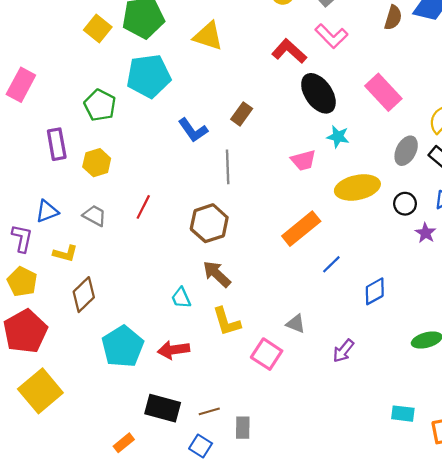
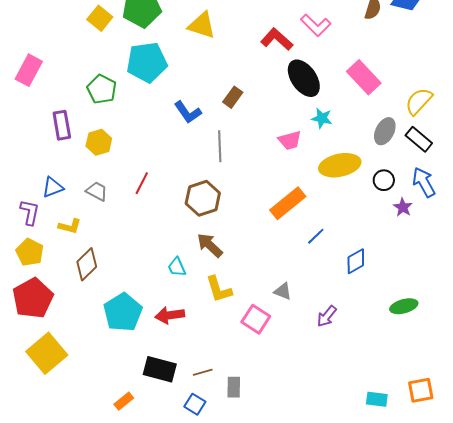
cyan rectangle: (403, 414) -> (377, 399), moved

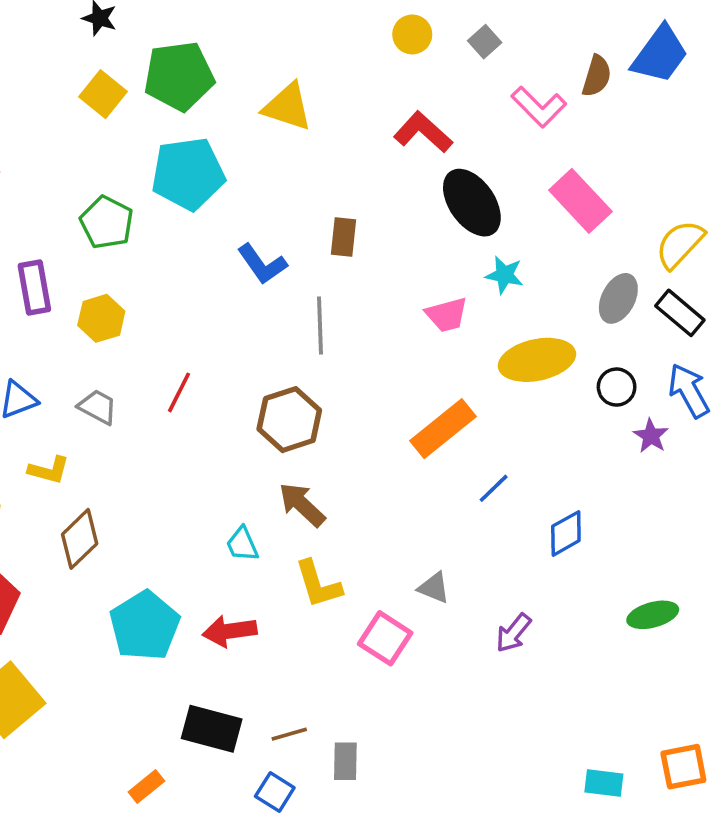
pink L-shape: (316, 25) -> (539, 107), moved
brown rectangle: (233, 97) -> (344, 237), turned -30

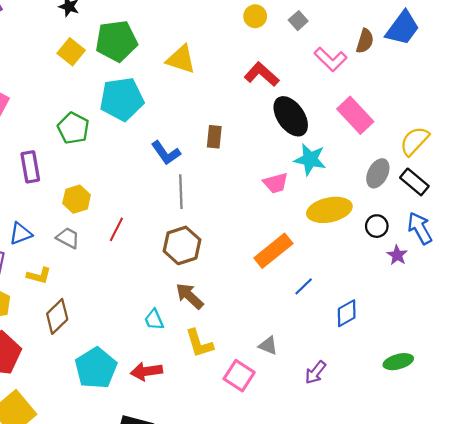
cyan star: (504, 275) -> (310, 159), size x1.4
yellow hexagon: (101, 318) -> (77, 199), moved
gray line: (320, 326) -> (181, 192), moved

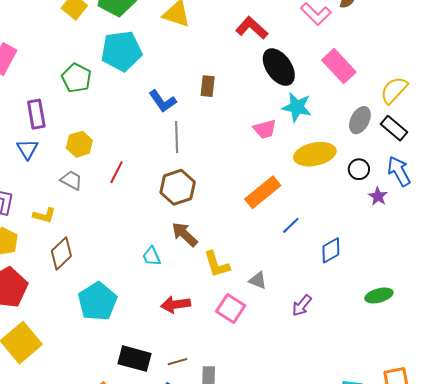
blue triangle: (21, 234) -> (27, 149), moved, turned -40
yellow L-shape: (199, 343) -> (217, 264), moved
red arrow: (146, 371) -> (176, 304), moved

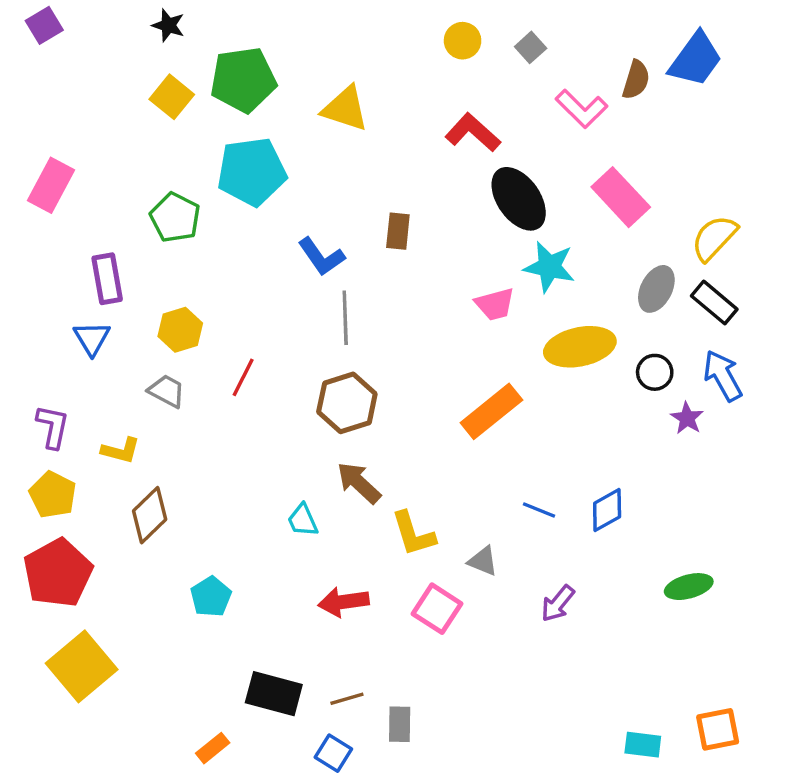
blue line: (291, 225) -> (539, 510), moved, turned 66
cyan pentagon: (97, 301) -> (211, 597), size x0.6

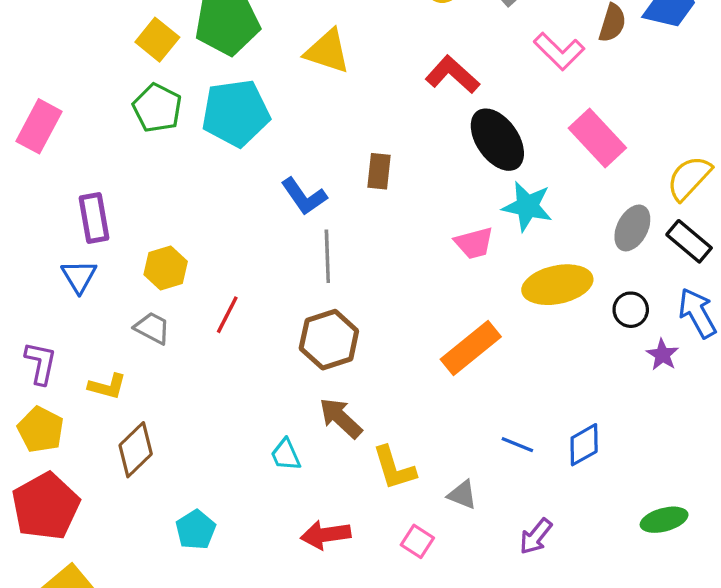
green pentagon: (175, 218) -> (157, 108), moved
pink square: (437, 609) -> (417, 541), size x0.7

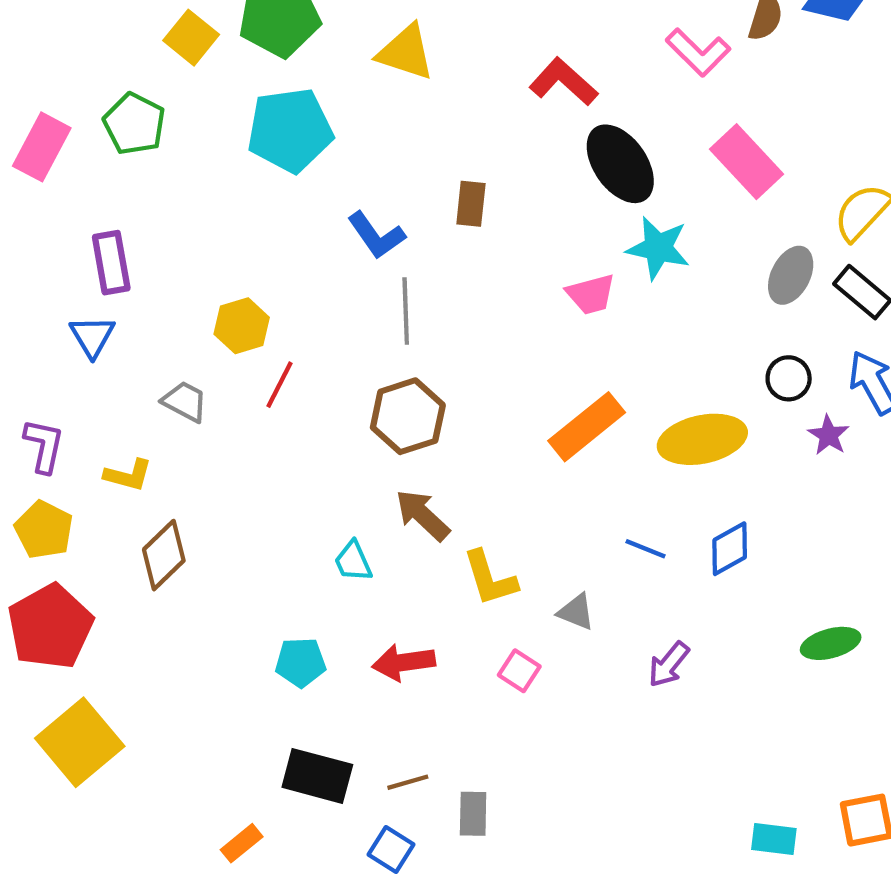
green pentagon: (157, 108) -> (134, 124), moved
yellow hexagon: (166, 268) -> (242, 326), moved
yellow ellipse: (557, 285) -> (702, 439), moved
cyan pentagon: (196, 530) -> (301, 662), moved, turned 30

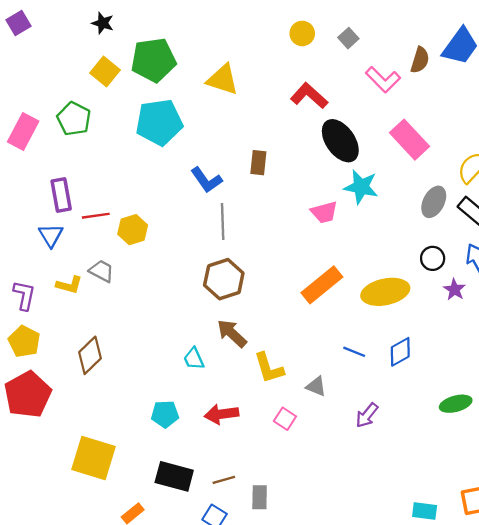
red line: (279, 385) -> (96, 216), moved, turned 55
yellow L-shape: (128, 475) -> (69, 285), moved
yellow square: (80, 742) -> (93, 458), moved, turned -33

